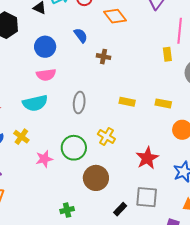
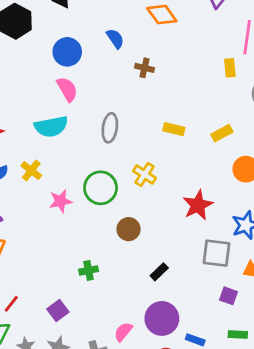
pink semicircle: (46, 75) -> (67, 89), turned -114
yellow rectangle: (163, 103) -> (222, 133), turned -42
brown circle: (96, 178) -> (129, 229), size x0.7
gray square: (147, 197) -> (216, 253), moved

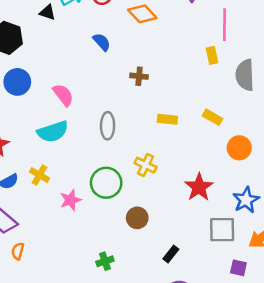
blue circle: (67, 52) -> (17, 82), moved
brown cross: (145, 68) -> (139, 76), moved
yellow rectangle: (222, 133) -> (213, 117), turned 66

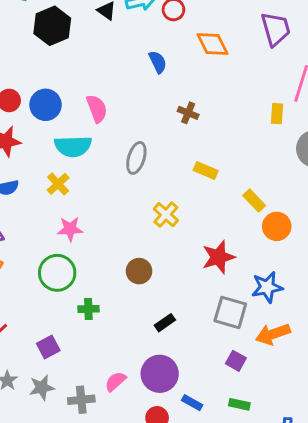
blue circle: (17, 82) -> (46, 105), moved
yellow rectangle: (213, 117) -> (254, 201), moved
yellow cross: (39, 175) -> (58, 184), moved
green circle: (106, 183) -> (57, 273), moved

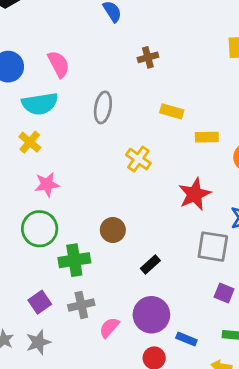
brown cross: (188, 113) -> (148, 57), turned -30
yellow rectangle: (254, 201) -> (207, 137), moved, turned -40
brown circle: (139, 271) -> (113, 230), moved
green cross: (88, 309) -> (74, 260), size x1.5
gray cross: (81, 400) -> (81, 305), moved

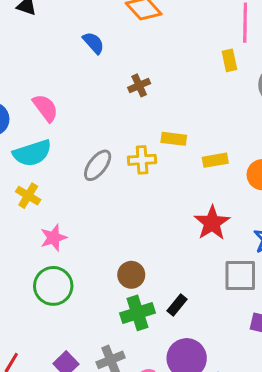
gray ellipse: (103, 107) -> (98, 165), moved, turned 36
yellow cross: (138, 159) -> (142, 160), moved, turned -30
green cross: (74, 260) -> (137, 313), moved

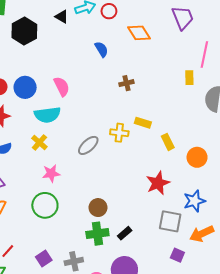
yellow rectangle: (215, 160) -> (168, 142), turned 63
gray ellipse: (98, 165) -> (88, 145), moved

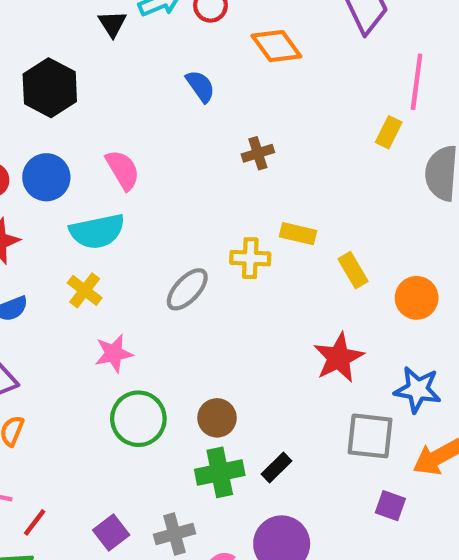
black triangle: (62, 17) -> (112, 24), turned 32
black hexagon: (24, 31) -> (50, 88), moved
yellow rectangle: (189, 78) -> (389, 132), turned 32
blue star: (194, 201) -> (418, 390), turned 30
green circle: (45, 205) -> (138, 419), moved

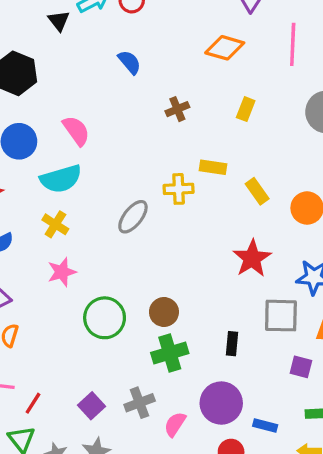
orange diamond: (276, 46) -> (225, 48), moved, turned -33
yellow rectangle: (389, 132) -> (246, 109), moved
pink star: (114, 353) -> (62, 272), moved
black rectangle: (276, 467) -> (232, 344), moved, turned -35

